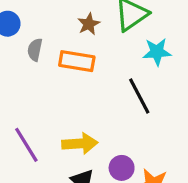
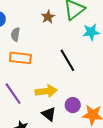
orange rectangle: (77, 61) -> (20, 58), moved
black line: (139, 96) -> (67, 60), moved

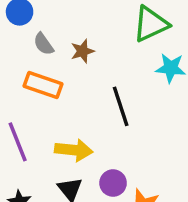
brown star: (48, 17) -> (82, 51), moved
gray semicircle: (15, 34) -> (44, 44), turned -56

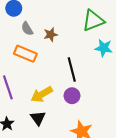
yellow arrow: (74, 150) -> (42, 94), turned 140
purple circle: (113, 183) -> (72, 96), moved

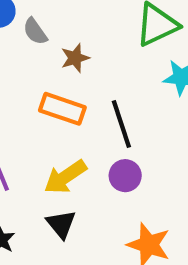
gray semicircle: (27, 29) -> (35, 31), moved
orange rectangle: (25, 54) -> (62, 109), moved

